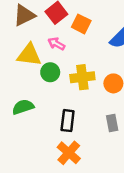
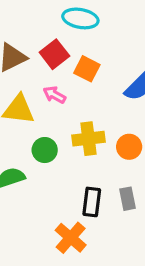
green circle: (50, 72) -> (45, 150), moved
black rectangle: (68, 121) -> (92, 202), moved

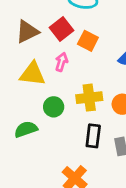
pink arrow: (54, 95) -> (62, 62), turned 78
black rectangle: (92, 202) -> (93, 136), moved

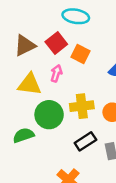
green circle: (54, 107) -> (49, 115), size x1.5
black rectangle: (93, 136) -> (85, 141), turned 50

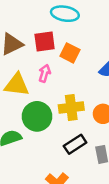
red square: (56, 43) -> (45, 42), turned 30

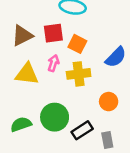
yellow cross: (71, 107) -> (79, 74), moved
green circle: (37, 116) -> (55, 117), moved

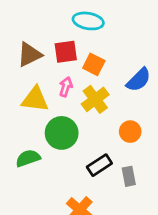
yellow cross: (79, 74) -> (95, 99), turned -30
green circle: (55, 117) -> (62, 133), moved

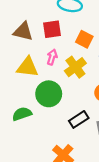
brown triangle: (29, 55) -> (23, 31), turned 40
orange square: (94, 64) -> (84, 39), moved

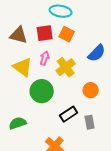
orange square: (84, 39) -> (67, 34), moved
yellow triangle: (28, 67) -> (23, 67), turned 30
green semicircle: (22, 114) -> (18, 123), moved

